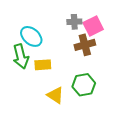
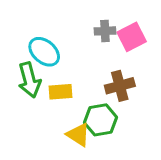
brown cross: (85, 45) -> (120, 86), moved
green hexagon: (84, 85) -> (101, 120), moved

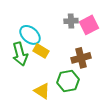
yellow rectangle: (60, 92) -> (41, 51), moved, turned 35
yellow triangle: (78, 135) -> (42, 91), moved

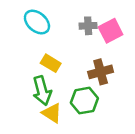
cyan ellipse: (30, 35) -> (37, 22), moved
green arrow: (20, 54) -> (42, 91), moved

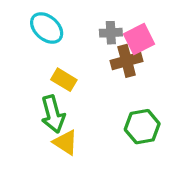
brown cross: (101, 72) -> (127, 61), moved
green hexagon: (84, 101) -> (142, 127), moved

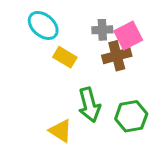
yellow rectangle: (64, 80) -> (65, 57), moved
green arrow: (53, 114) -> (89, 105), moved

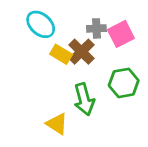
brown cross: (117, 56) -> (81, 52), moved, turned -30
green hexagon: (131, 116) -> (124, 83), moved

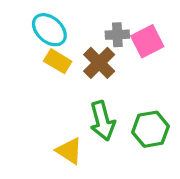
yellow rectangle: (61, 54) -> (58, 61), moved
green hexagon: (124, 83) -> (151, 129), moved

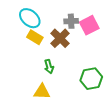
green arrow: (102, 121) -> (49, 67), moved, size x0.6
yellow triangle: (69, 151) -> (42, 92), turned -30

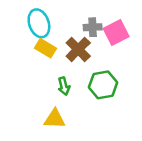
cyan ellipse: (30, 18) -> (39, 23), turned 30
green hexagon: (91, 79) -> (103, 85), moved

